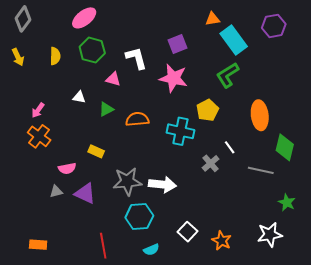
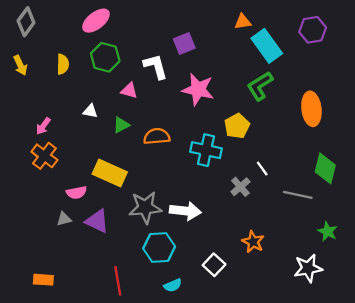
purple square: (177, 44) -> (184, 44), moved
orange ellipse: (260, 115) -> (311, 109), moved
yellow rectangle: (96, 151) -> (110, 173), size x1.8
orange star: (222, 241) -> (253, 242), moved

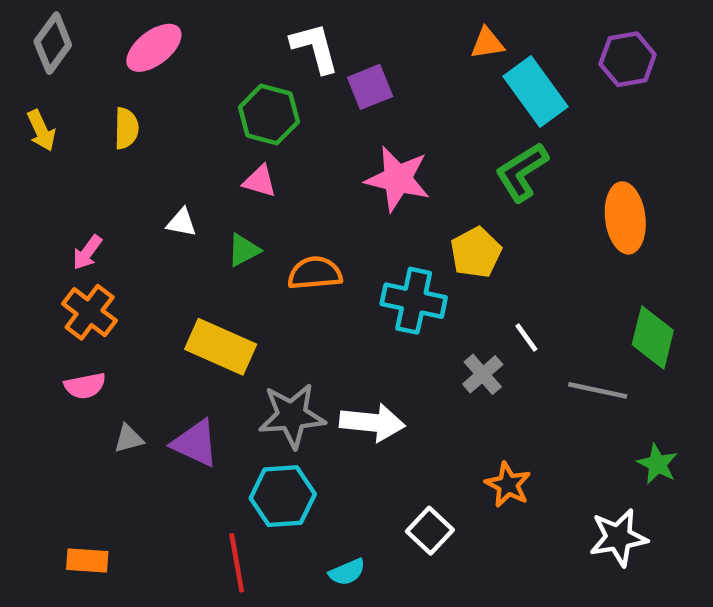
pink ellipse: (96, 21) -> (154, 48), moved
green hexagon: (105, 57) -> (269, 114), moved
white L-shape: (156, 66) -> (315, 48), moved
pink semicircle: (77, 193) -> (85, 386), moved
cyan hexagon: (159, 248) -> (283, 496), moved

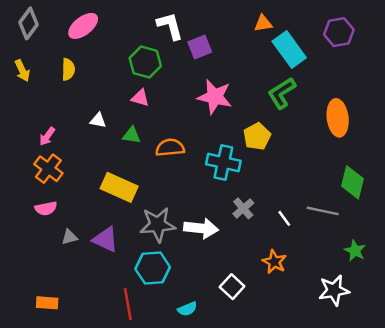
green triangle: (244, 250) -> (132, 135), turned 36
white line: (526, 338) -> (284, 218), moved
gray cross: (483, 374) -> (243, 208), moved

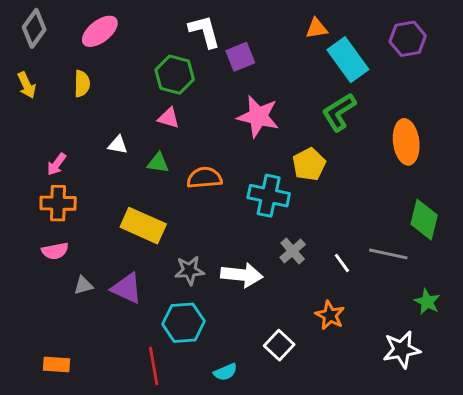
orange cross: (48, 169) -> (58, 203), turned -36
gray star: (158, 225) -> (189, 270), size x0.7

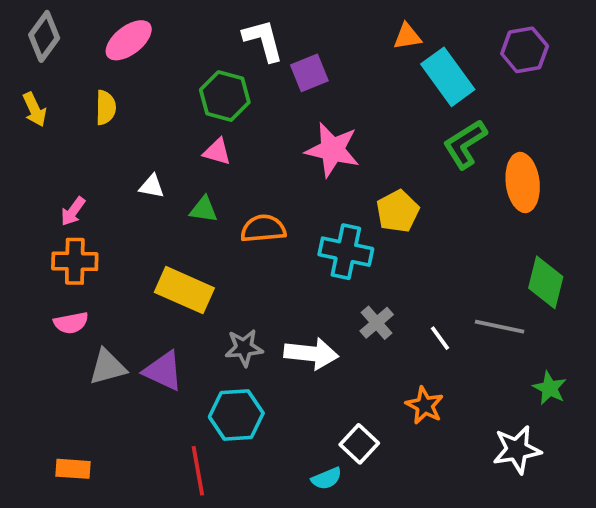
green L-shape: (339, 112) -> (465, 144), moved
gray triangle: (83, 285) -> (108, 367), size x1.5
cyan semicircle: (225, 372) -> (327, 478), moved

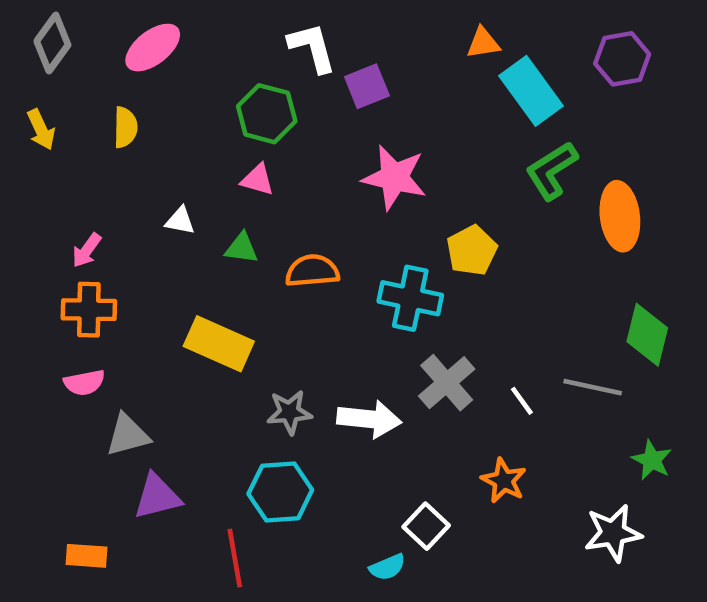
gray cross: (377, 323) -> (447, 383), size x1.4
purple triangle: (163, 371) -> (157, 497), moved, turned -39

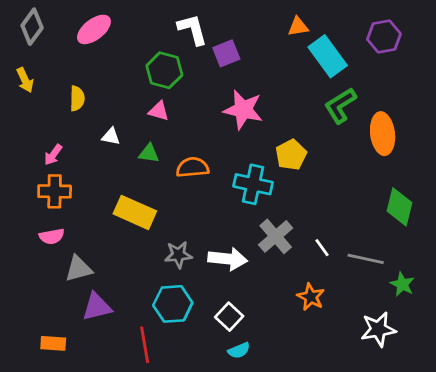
yellow semicircle: (125, 127) -> (77, 98), moved
gray line: (593, 387) -> (366, 259), moved
white square: (426, 526) -> (229, 317), moved

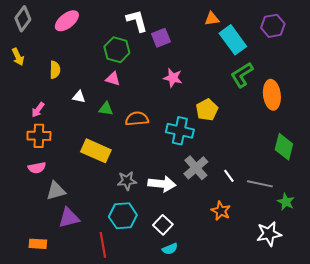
pink star: (243, 110) -> (173, 78), size x0.7

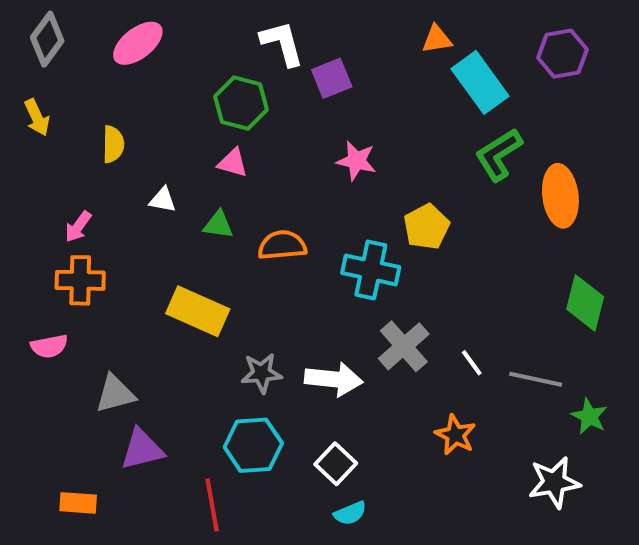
pink semicircle: (37, 168) -> (49, 346), moved

